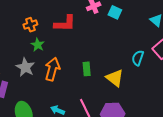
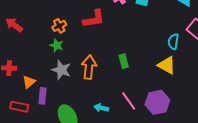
green star: (38, 45) -> (57, 45), moved
yellow triangle: (115, 78) -> (167, 65), moved

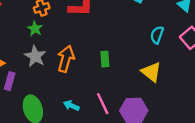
cyan semicircle: (173, 42) -> (157, 35), moved

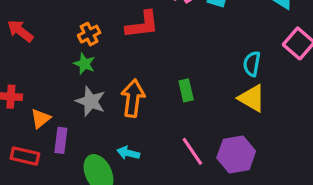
cyan semicircle: (157, 35) -> (252, 64), moved
cyan arrow: (71, 106) -> (128, 153), moved

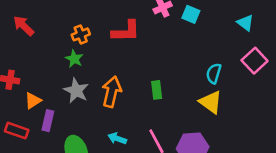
cyan arrow: (128, 153) -> (117, 138), moved

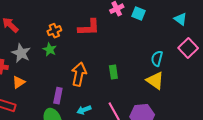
gray star: (76, 91) -> (21, 53), moved
purple rectangle: (48, 121) -> (58, 96), moved
cyan arrow: (117, 138) -> (84, 110), turned -40

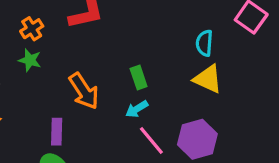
orange arrow: (79, 74) -> (84, 91), turned 145
cyan arrow: (84, 110) -> (137, 109), moved

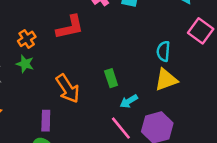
yellow triangle: (208, 79) -> (166, 80), turned -45
cyan arrow: (137, 109) -> (129, 101), moved

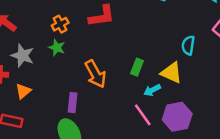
green rectangle: (111, 78) -> (137, 67), turned 35
yellow triangle: (166, 80) -> (171, 73), moved, turned 40

